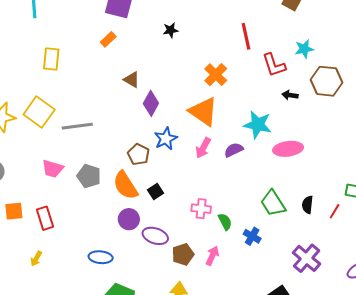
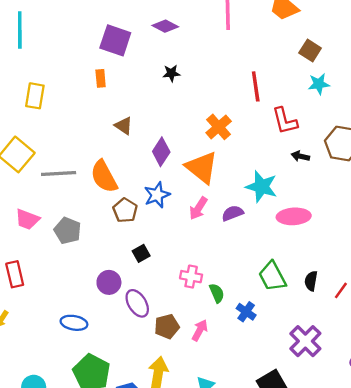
orange rectangle: (108, 39) -> (101, 78), turned -56
cyan star: (304, 49) -> (319, 84), moved
purple diamond: (151, 103) -> (161, 152), moved
orange semicircle: (125, 185) -> (104, 177), moved
purple ellipse: (155, 236) -> (137, 303), turned 35

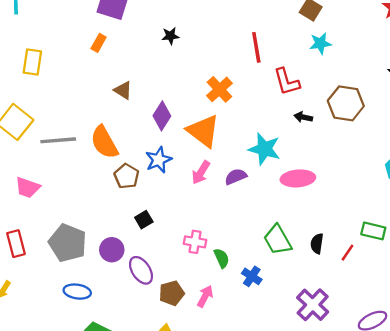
orange rectangle: (101, 78) -> (99, 43), turned 36
gray pentagon: (68, 231) -> (68, 243), moved, size x1.4

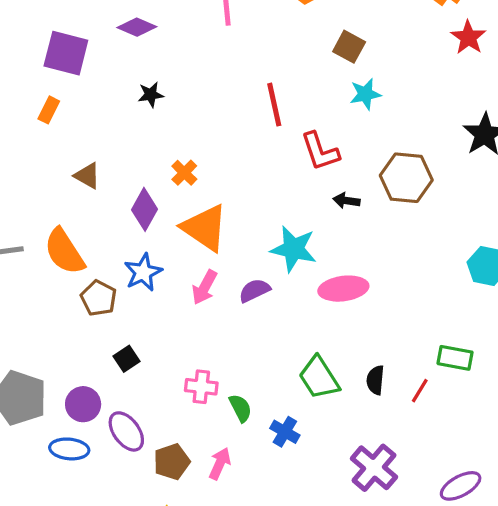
orange cross: (219, 89) -> (184, 173), moved, size x0.7
blue ellipse: (77, 292) -> (69, 449), moved

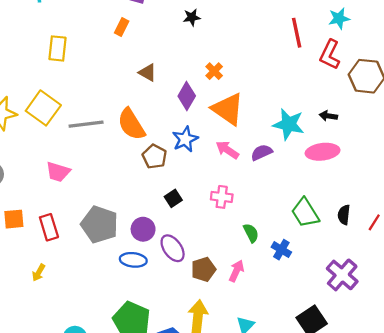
red line: (274, 105) -> (297, 33), moved
red L-shape: (320, 151) -> (330, 55), moved, turned 44
black arrow: (347, 201) -> (328, 116), moved
pink arrow: (205, 287) -> (227, 150), turned 95
pink cross: (201, 387) -> (222, 197), moved

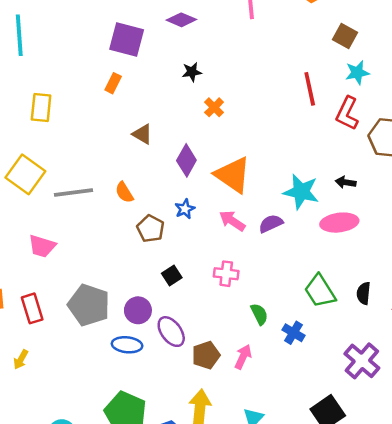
orange cross: (214, 71) -> (214, 107), moved
orange semicircle: (131, 124) -> (124, 192), size x0.6
blue star: (185, 139) -> (185, 209), size x0.7

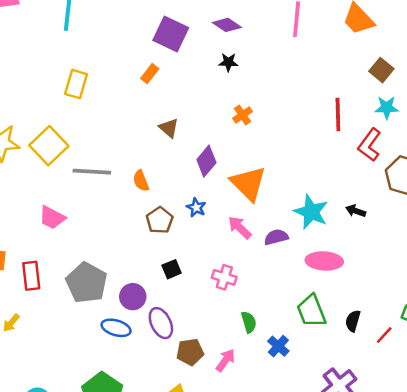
black star: (192, 72) -> (228, 62), moved
blue star: (185, 209) -> (196, 208), turned -30
pink ellipse: (339, 223) -> (324, 261), moved

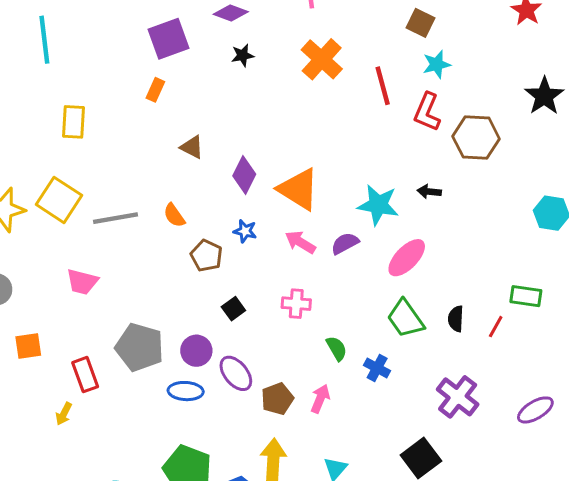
purple square: (171, 34) -> (169, 39), turned -32
orange cross: (243, 115) -> (322, 59), moved, size x1.8
pink ellipse: (324, 261) -> (407, 258), turned -36
red rectangle: (31, 276) -> (85, 375), moved

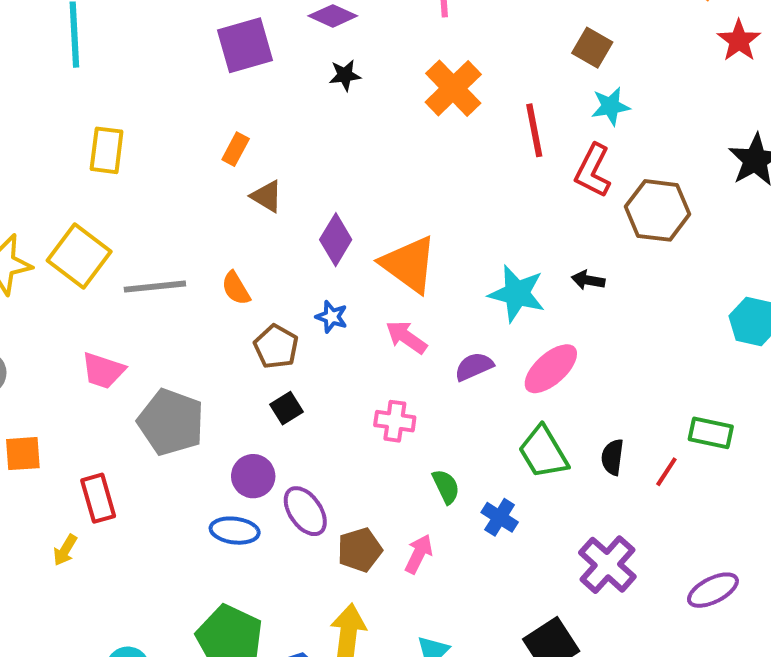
orange rectangle: (155, 90) -> (236, 149), moved
purple semicircle: (345, 243) -> (474, 367), moved
black square: (233, 309) -> (287, 408), moved
gray pentagon: (140, 347) -> (171, 422), moved

